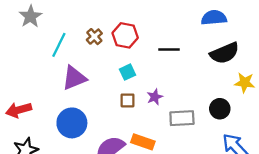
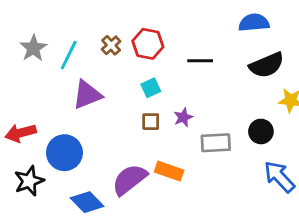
gray star: (30, 16) -> (33, 48), moved
blue circle: (72, 123) -> (64, 153), moved

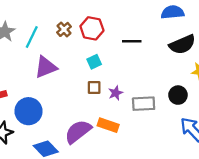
purple star: (183, 117) -> (116, 93), moved

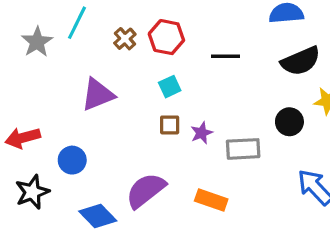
cyan line: (32, 37) -> (77, 23), moved
black circle: (178, 95) -> (289, 122), moved
blue circle: (29, 111) -> (72, 160), size x0.7
orange rectangle: (108, 125) -> (211, 200), moved

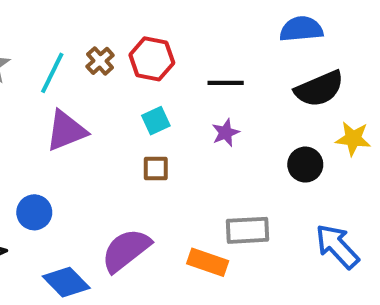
cyan line: (77, 23) -> (52, 73), moved
purple star: (202, 133) -> (226, 133), moved
gray rectangle: (243, 149) -> (247, 230), moved

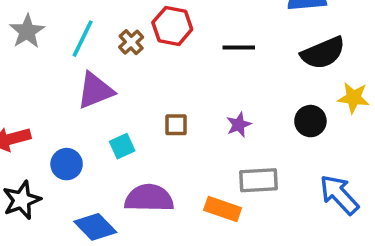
brown cross: (100, 61) -> (131, 42), moved
cyan square: (156, 121) -> (122, 146), moved
purple star: (226, 133) -> (239, 125), moved
purple semicircle: (126, 250) -> (149, 198), turned 39

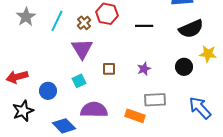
purple triangle: (95, 91) -> (82, 49), moved, turned -40

